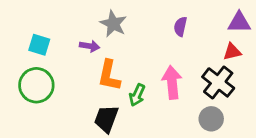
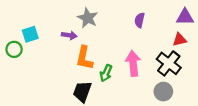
cyan square: (39, 45) -> (30, 34), turned -35
green circle: (36, 85) -> (14, 49), moved, size x0.6

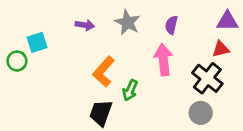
gray star: (88, 18) -> (127, 22), moved
purple arrow: (69, 35) -> (85, 25), moved
orange L-shape: (84, 58) -> (104, 72), turned 30
pink arrow: (133, 63) -> (163, 60), moved

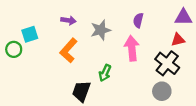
gray star: (127, 22) -> (101, 30), moved, turned 30
orange L-shape: (104, 72) -> (68, 50), moved

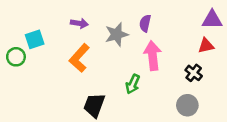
purple semicircle: (138, 20) -> (145, 23), moved
black cross: (167, 63) -> (194, 73), size x0.6
green arrow: (105, 73) -> (133, 84), moved

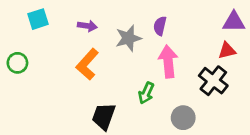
cyan square: (35, 39) -> (38, 19), moved
black cross: (194, 73) -> (213, 81), size x1.5
gray circle: (187, 105) -> (183, 118), moved

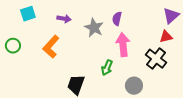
purple triangle: (234, 22) -> (171, 16), turned -42
gray star: (128, 38) -> (94, 28), turned -30
orange L-shape: (87, 64) -> (51, 47), moved

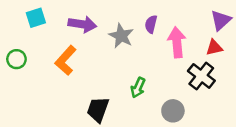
purple arrow: (64, 19) -> (82, 24), size x1.5
pink arrow: (123, 45) -> (177, 42), moved

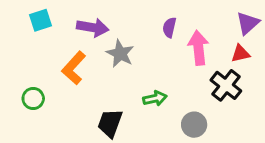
gray star: (121, 36) -> (120, 54), moved
green circle: (16, 59) -> (33, 98), moved
green arrow: (138, 88) -> (155, 98), turned -126

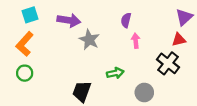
pink arrow: (198, 48) -> (136, 41), moved, size x0.6
orange L-shape: (74, 68) -> (25, 44), moved

